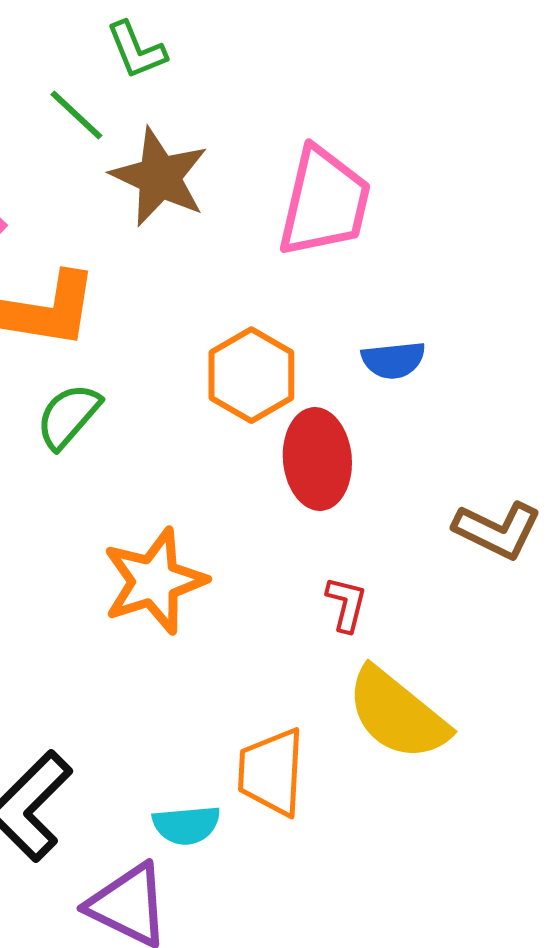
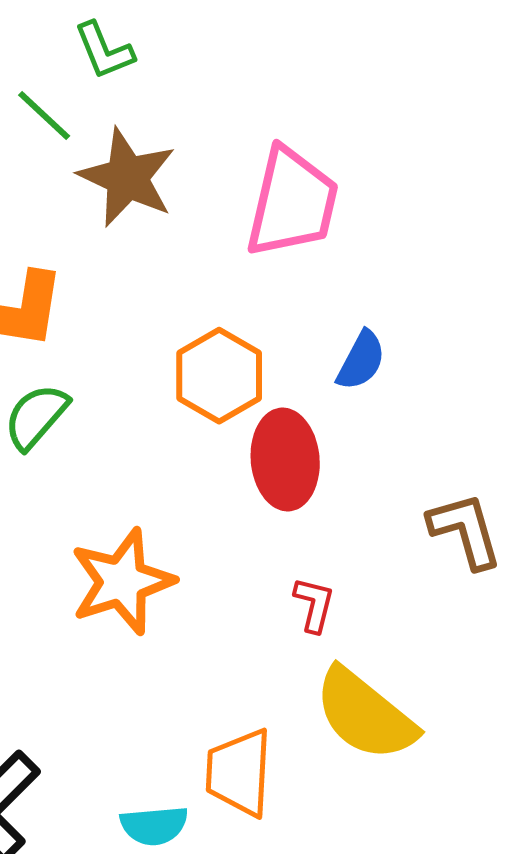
blue semicircle: (393, 360) -> (361, 361), turned -56
brown L-shape: (497, 530) -> (465, 531), turned -132

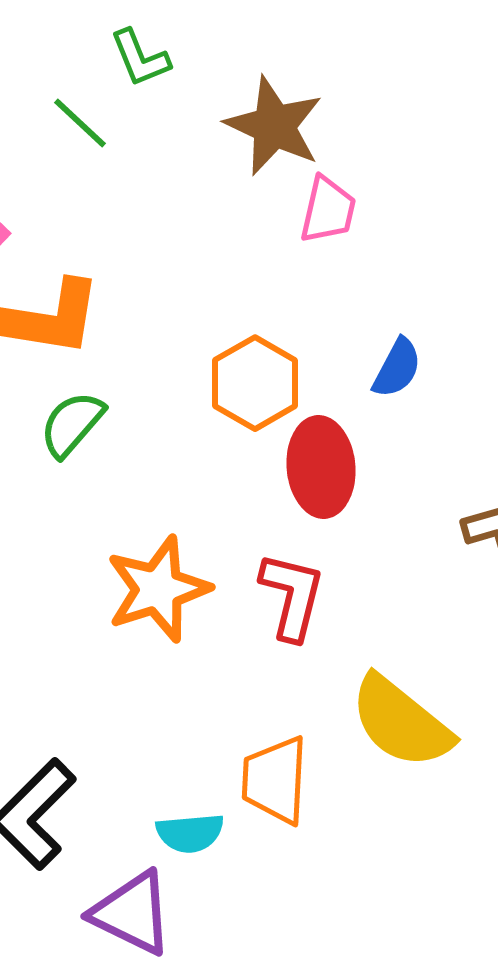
brown star: (127, 178) -> (274, 126), moved
pink trapezoid: (292, 203) -> (328, 210), size x0.6
red L-shape: (314, 605) -> (292, 596), moved, size x1.6

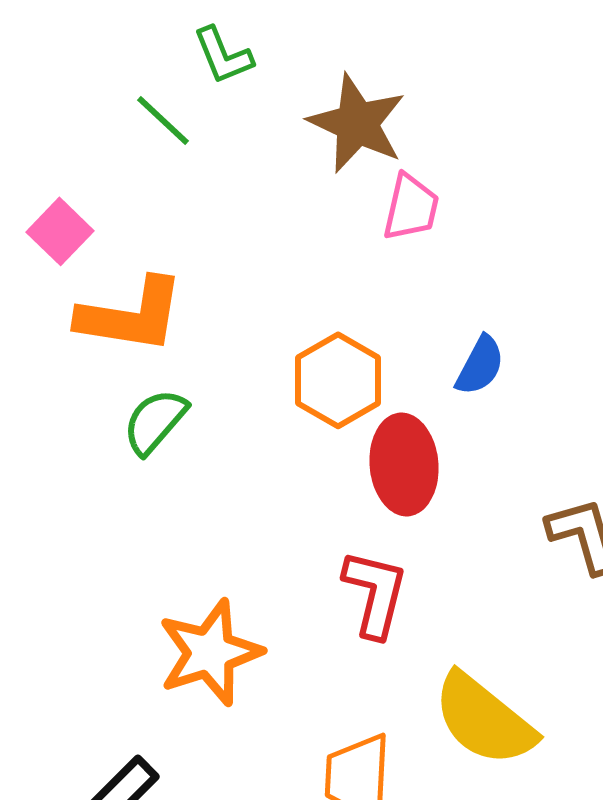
orange star: (158, 589) -> (210, 652), moved

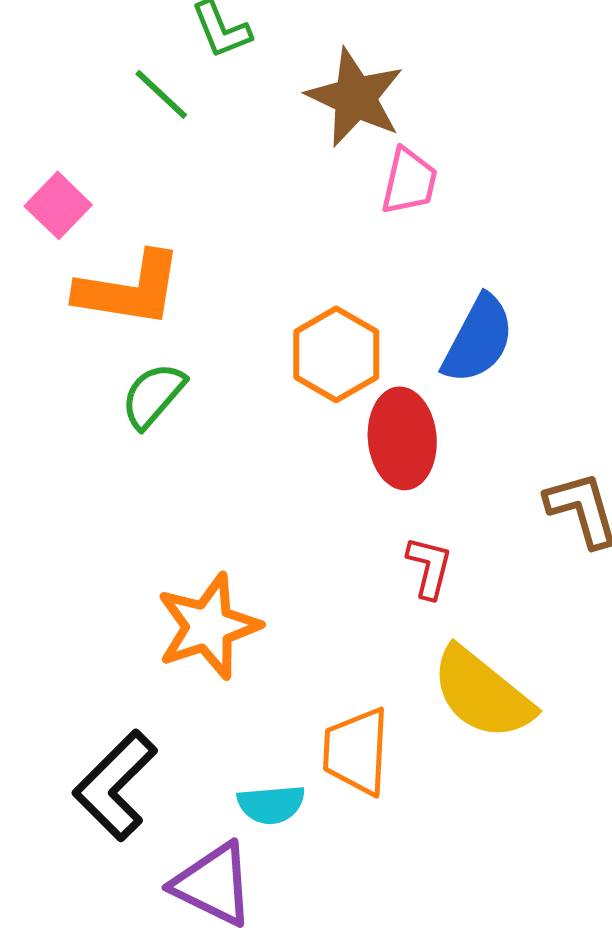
blue semicircle: (480, 365) -> (478, 339), size x1.5
red L-shape: (375, 593) -> (429, 567), moved, size x0.7

